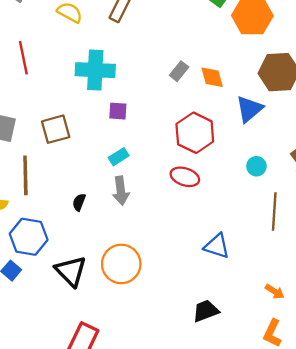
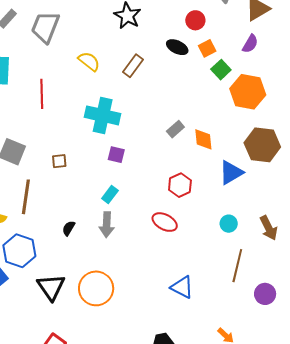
brown square: (56, 129) -> (59, 161), size x0.6
red hexagon: (195, 133) -> (180, 185), size x0.7
cyan rectangle: (119, 157) -> (110, 195), turned -30

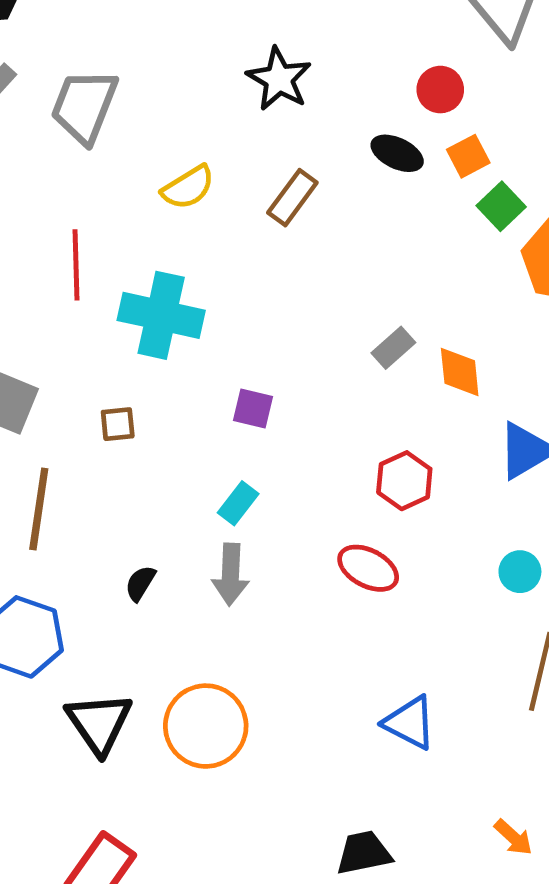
yellow semicircle: (89, 61) -> (188, 187), turned 110
cyan cross: (103, 115) -> (161, 315), moved

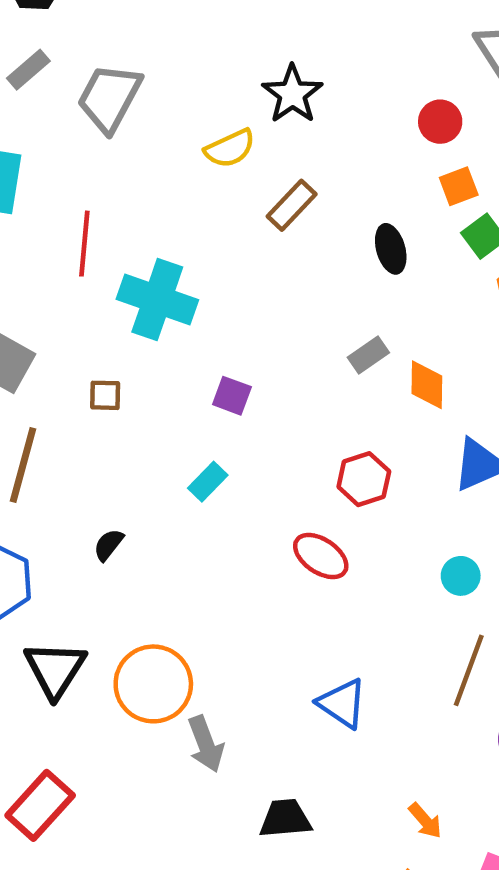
black ellipse: (397, 153) -> (391, 249), moved, turned 42
yellow semicircle: (188, 187) -> (230, 148), moved
gray arrow: (230, 574) -> (206, 744), moved, turned -30

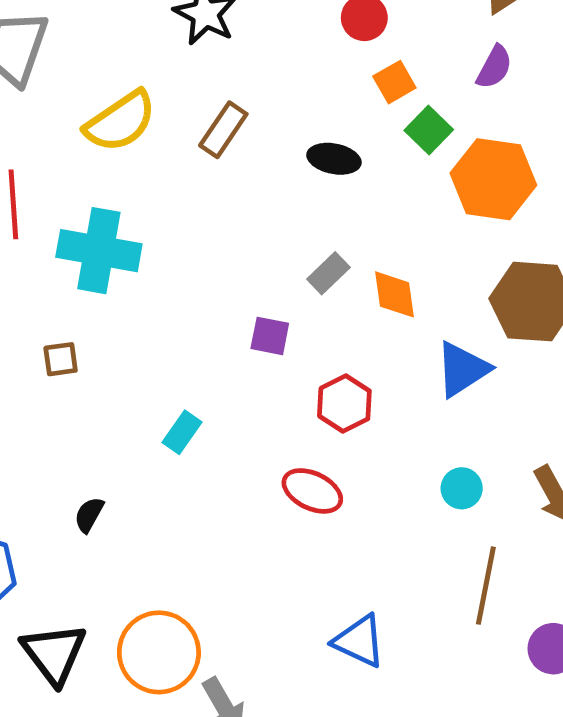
yellow semicircle: (230, 148) -> (120, 121), moved, size x1.4
black ellipse: (391, 249) -> (334, 159), turned -54
purple square: (232, 396) -> (270, 336), moved

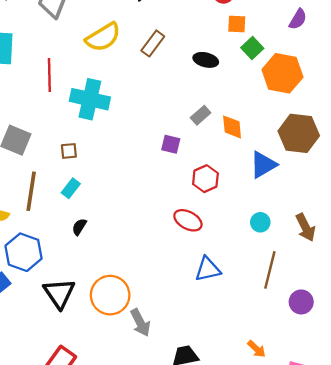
purple semicircle: (494, 67) -> (298, 19), moved
orange square: (394, 82) -> (237, 24), turned 30
cyan rectangle: (182, 432) -> (71, 188), moved
blue triangle: (359, 641) -> (208, 269), moved, turned -40

